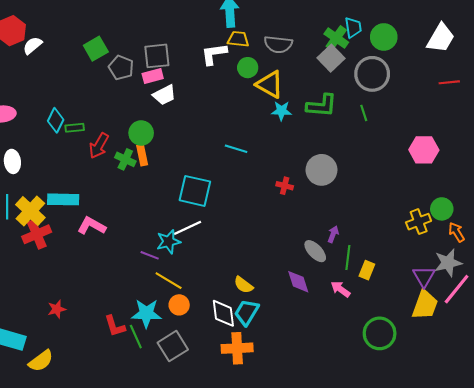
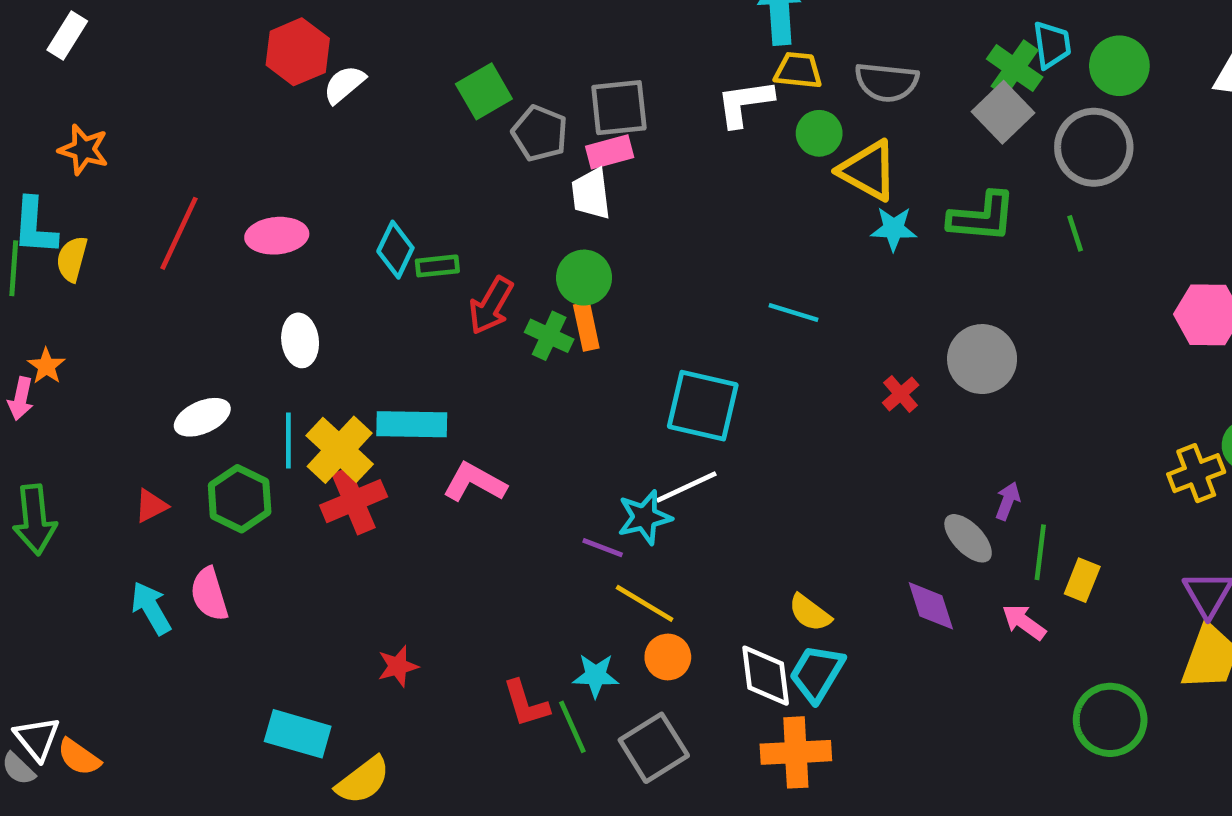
white trapezoid: (164, 95) -> (591, 194), moved, turned 110
red cross: (285, 186) -> (901, 394), turned 35
cyan star: (146, 313) -> (596, 676), size x0.7

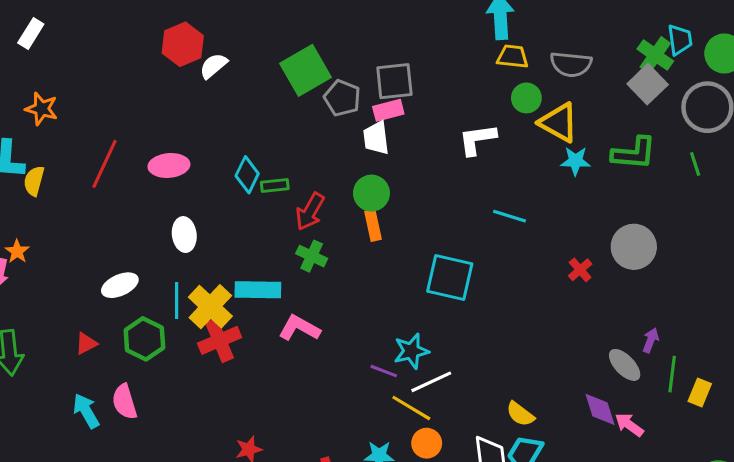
green square: (484, 91) -> (305, 70), size x1.4
white L-shape: (745, 103) -> (477, 139), moved
green cross: (549, 336) -> (312, 256), moved
white line: (686, 487) -> (431, 382), moved
pink arrow: (1024, 622) -> (629, 425), moved

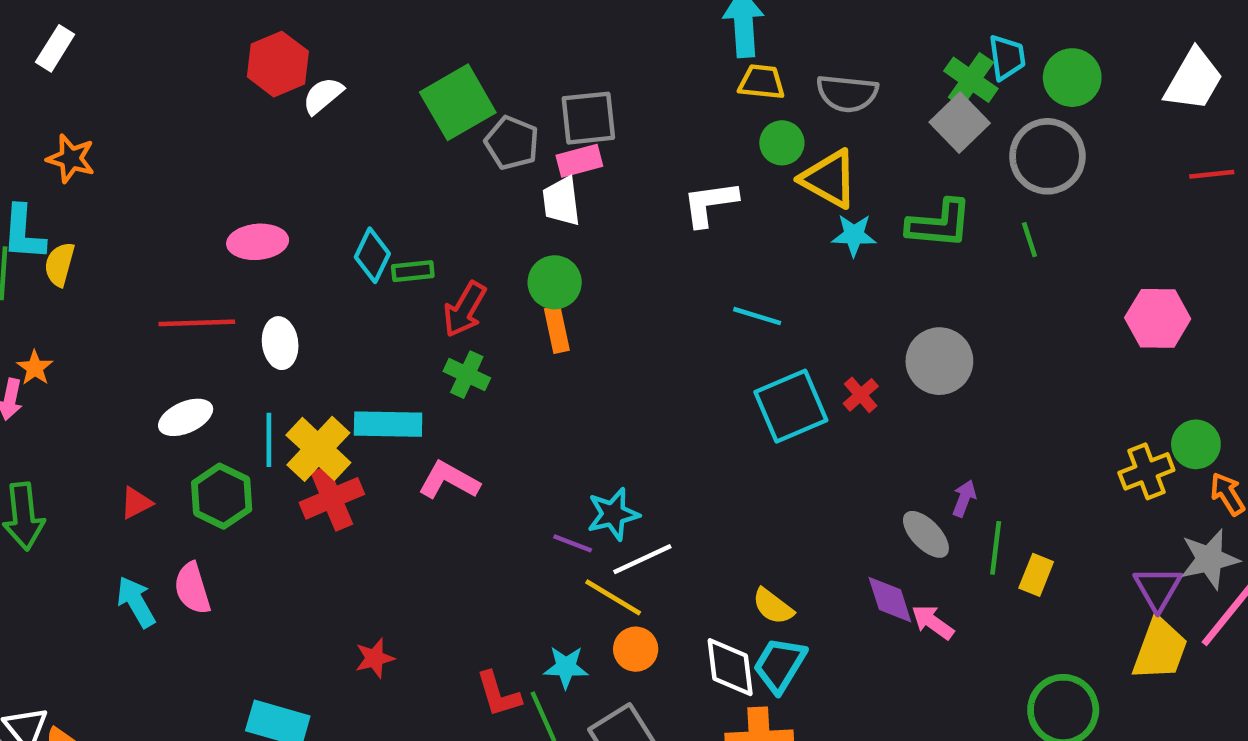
red line: (104, 164) -> (197, 323), moved, turned 63
cyan square: (450, 277) -> (791, 406), moved, turned -36

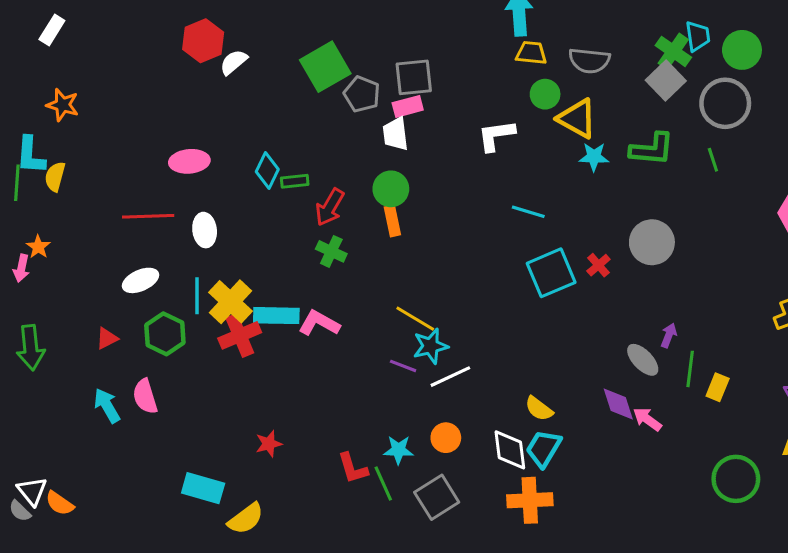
cyan rectangle: (388, 424) -> (276, 316), moved
yellow line: (613, 597) -> (415, 319), moved

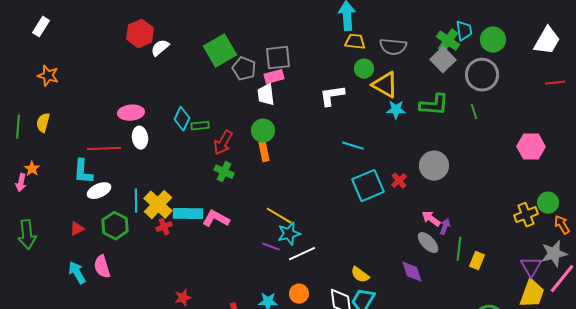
cyan L-shape: (31, 155) -> (83, 172), moved
white ellipse: (205, 230) -> (140, 138), moved
red cross: (240, 335) -> (164, 227), size x0.6
pink arrow: (647, 419) -> (431, 219), moved

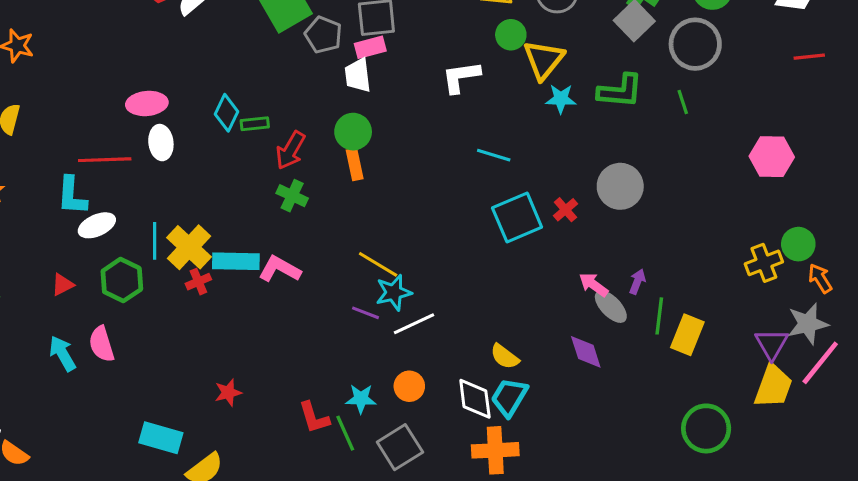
yellow triangle: (385, 85) -> (544, 60), turned 40
pink arrow: (431, 219) -> (594, 285), moved
yellow rectangle: (477, 261) -> (687, 335), size x1.4

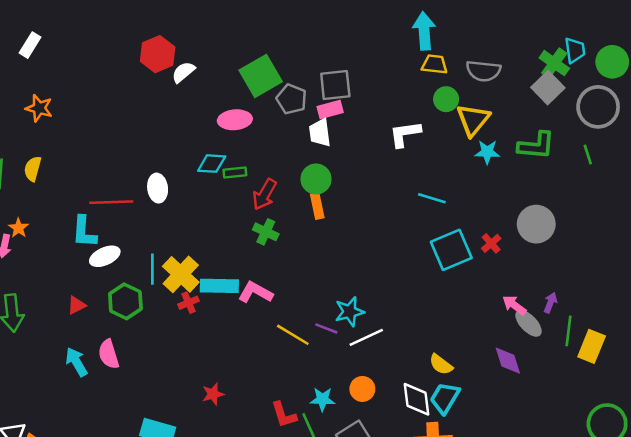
pink ellipse: (147, 103) -> (235, 120), moved
cyan diamond: (227, 113) -> (212, 164), turned 68
yellow line: (378, 264) -> (293, 335), moved

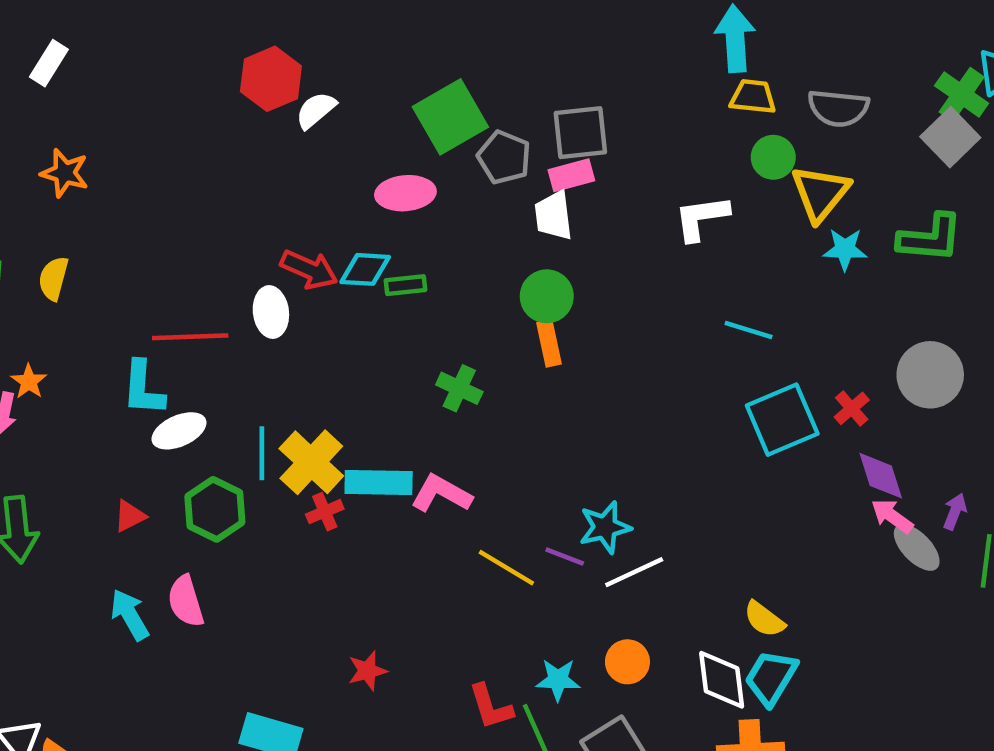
red arrow: (264, 194) -> (309, 269), moved, turned -96
purple diamond: (508, 361) -> (881, 476), moved

